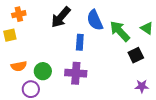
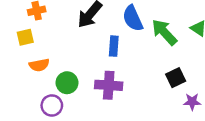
black square: (136, 55) -> (176, 78), moved
orange semicircle: (19, 66) -> (39, 65), moved

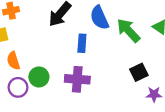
orange semicircle: (39, 65) -> (13, 61), turned 84
purple circle: (52, 105) -> (18, 87), moved

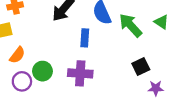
orange semicircle: (13, 61) -> (17, 55), turned -126

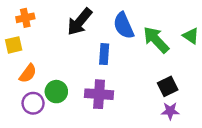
purple star: (156, 88) -> (170, 111), moved

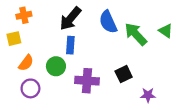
blue rectangle: (104, 54) -> (70, 45), moved
black square: (168, 86) -> (124, 74), moved
green circle: (56, 92) -> (56, 66), moved

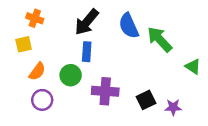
orange cross: (24, 15) -> (35, 18), turned 32
green triangle: (166, 31) -> (193, 67), moved
black square: (124, 74) -> (146, 100), moved

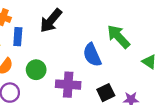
blue semicircle: (129, 26) -> (92, 55), moved
blue rectangle: (87, 52) -> (18, 37), moved

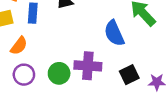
green circle: (36, 70) -> (59, 73), moved

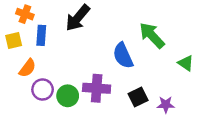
purple circle: (24, 75) -> (43, 90), moved

